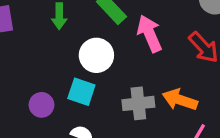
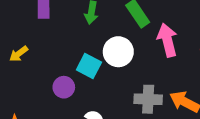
cyan square: (81, 92) -> (89, 66), moved

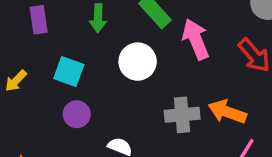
cyan square: (89, 66) -> (69, 71), moved

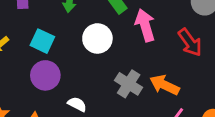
purple circle: (77, 114) -> (45, 75), size x1.4
gray cross: (182, 115) -> (129, 84), turned 32

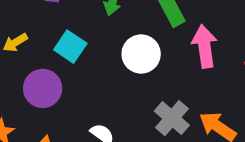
purple circle: (45, 75) -> (43, 88), moved

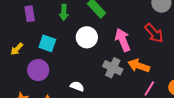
pink arrow: (205, 46) -> (123, 40), moved

